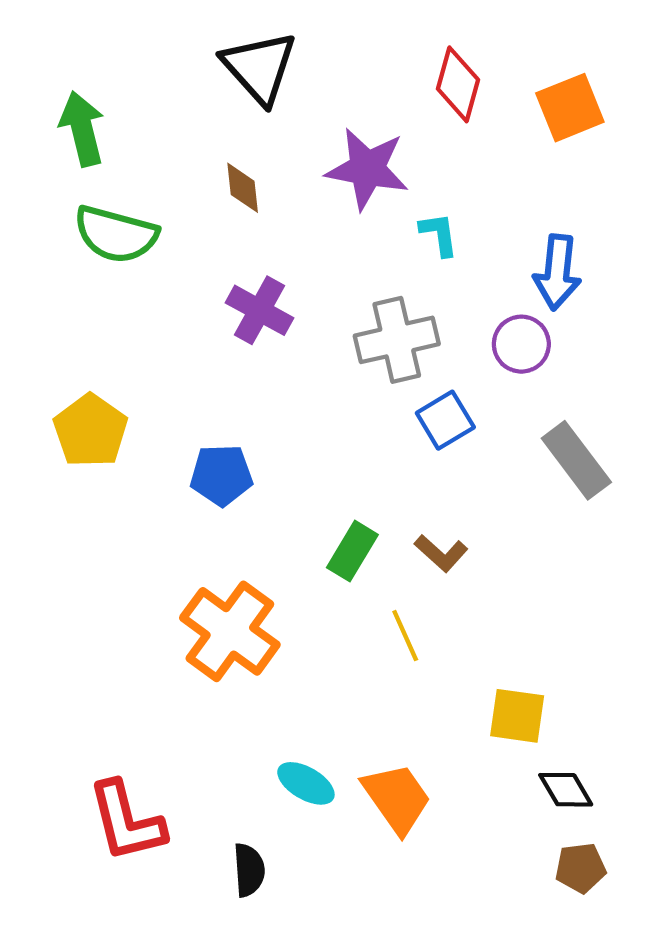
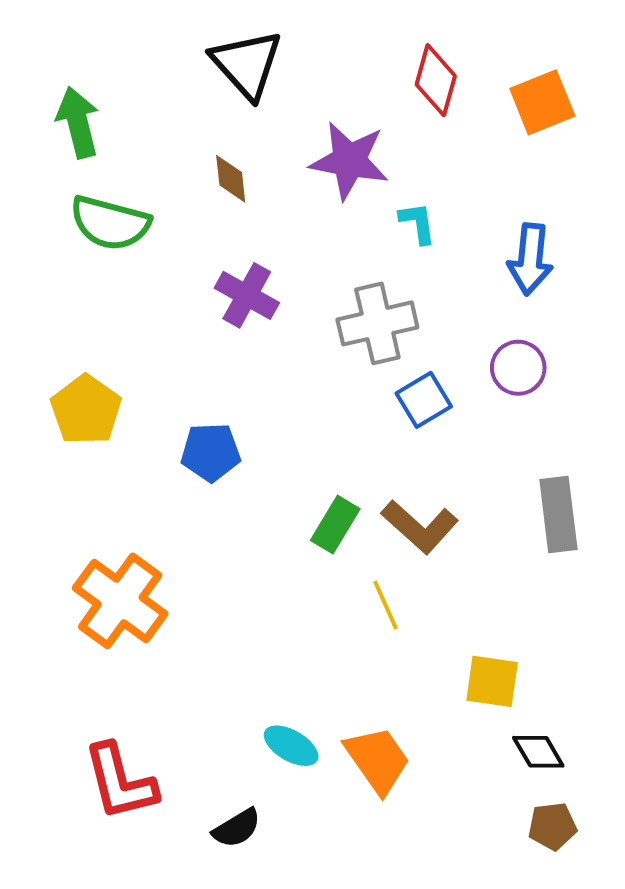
purple circle: (521, 344) -> (518, 368), moved
gray rectangle: (576, 460) -> (558, 514), moved, turned 30
brown L-shape: (441, 553) -> (420, 527), size x1.5
orange cross: (230, 631) -> (120, 601), moved
black semicircle: (249, 870) -> (237, 828), turned 63

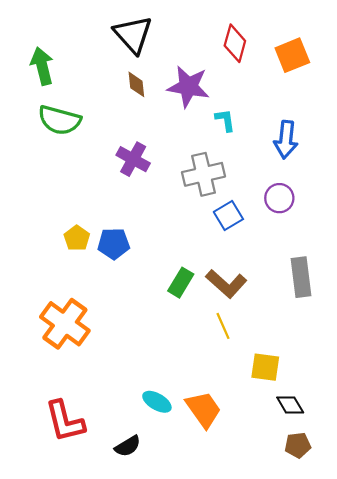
brown diamond: (231, 179) -> (136, 84), moved
yellow pentagon: (86, 410) -> (77, 238), moved, size x0.7
yellow line: (386, 605) -> (223, 326), moved

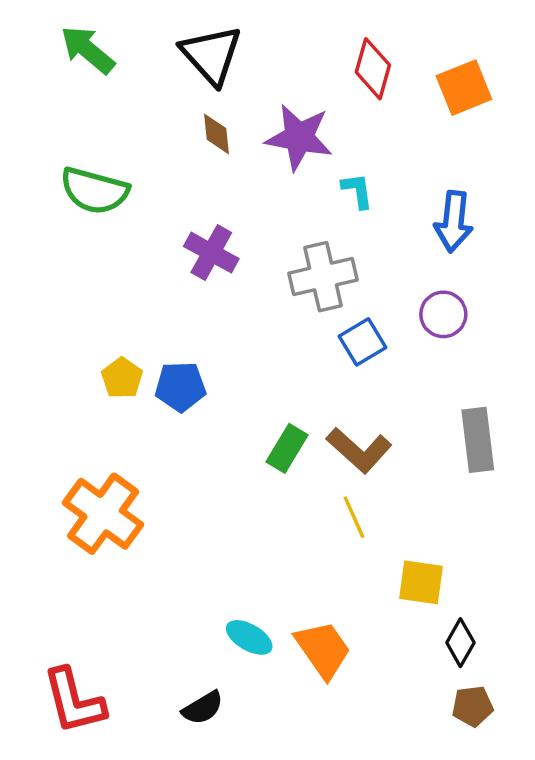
green arrow: (42, 66) -> (88, 50), moved, turned -36
black diamond: (290, 405) -> (460, 643), turned 60
red L-shape: (65, 421) -> (74, 701), moved

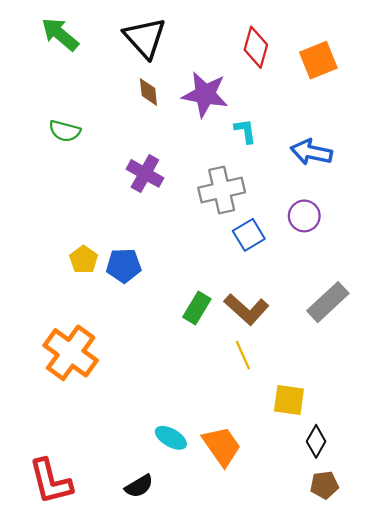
green semicircle: (95, 191) -> (65, 131), size x0.7
blue arrow: (454, 222) -> (311, 152), turned 96
gray rectangle: (478, 440) -> (328, 302), turned 54

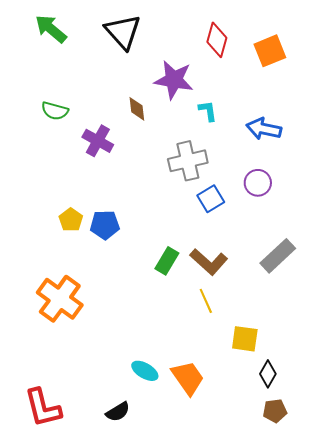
brown diamond: (148, 92) -> (137, 109), moved
purple cross: (145, 173) -> (98, 141), moved

